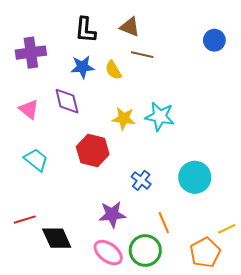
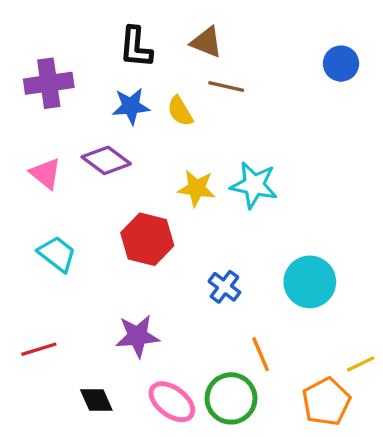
purple diamond: (67, 101) -> (106, 160), turned -40
purple star: (112, 214) -> (137, 336), moved
black diamond: (57, 238) -> (96, 400), moved, size x0.7

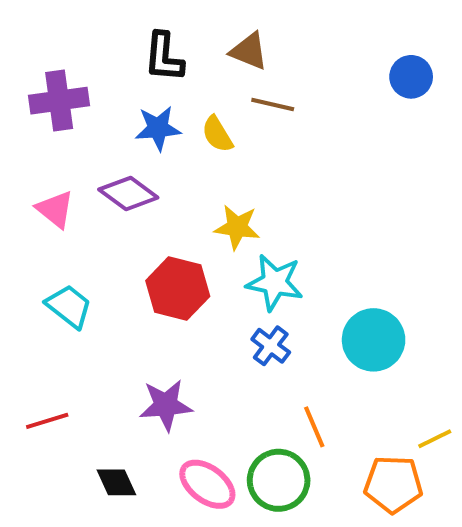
cyan star: (254, 185) -> (275, 283), moved
orange pentagon: (326, 402) -> (393, 484), turned 30

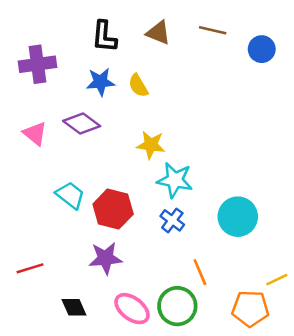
brown line: (273, 104) -> (213, 30), moved
red hexagon: (178, 288) -> (113, 209), moved
cyan trapezoid: (69, 306) -> (70, 195), moved

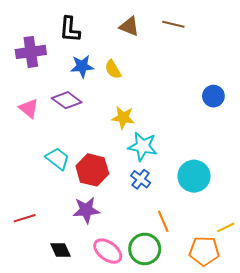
black L-shape: (104, 37) -> (70, 29), moved
blue circle: (262, 49) -> (213, 96), moved

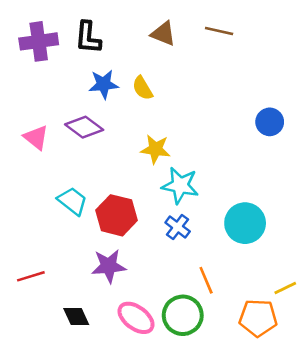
purple cross: (31, 52) -> (39, 41), moved

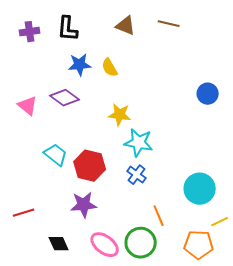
purple cross: (39, 41) -> (30, 32), size x0.7
cyan circle: (245, 223) -> (200, 189), moved

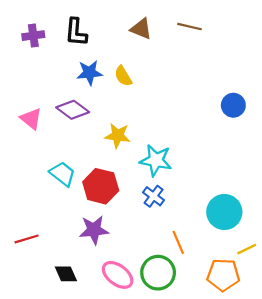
yellow star: (120, 115) -> (118, 136), moved

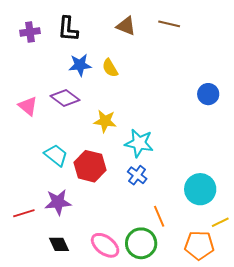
purple star: (94, 230) -> (58, 202), moved

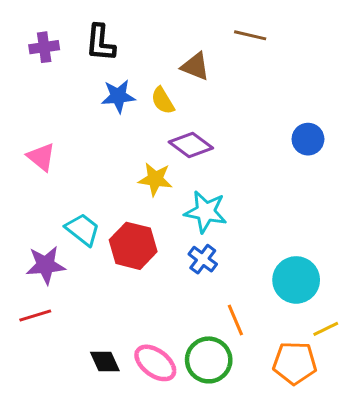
brown triangle: (126, 26) -> (195, 66), moved
purple diamond: (65, 98) -> (191, 145), moved
purple star: (58, 202) -> (46, 265), moved
black diamond: (59, 244) -> (105, 361), moved

